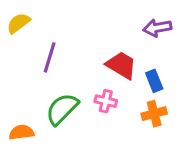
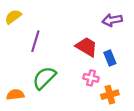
pink cross: (106, 101) -> (91, 78), moved
orange cross: (154, 114) -> (110, 95), moved

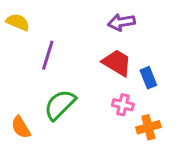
yellow semicircle: (13, 17) -> (18, 22), turned 60
purple arrow: (112, 20) -> (121, 22), moved
orange semicircle: (15, 95) -> (21, 127), turned -114

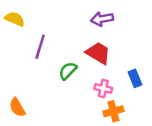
blue rectangle: (148, 78) -> (135, 78), moved
green semicircle: (60, 105) -> (68, 71), moved, size x0.7
orange cross: (148, 127) -> (113, 111), moved

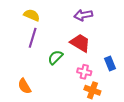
yellow semicircle: (15, 19) -> (32, 15), moved
orange semicircle: (17, 107) -> (24, 86), moved
orange cross: (113, 111) -> (92, 90), turned 35

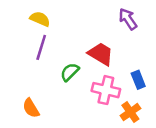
purple arrow: (83, 15) -> (128, 19), moved, turned 66
pink cross: (84, 72) -> (106, 90), size x1.5
orange cross: (92, 90) -> (130, 112), moved, turned 35

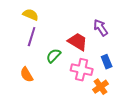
purple arrow: (128, 19) -> (101, 28), moved
orange semicircle: (31, 108) -> (27, 75), moved

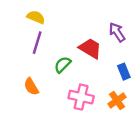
pink cross: (82, 70) -> (81, 97), moved

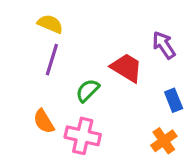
pink cross: (81, 97) -> (83, 136), moved

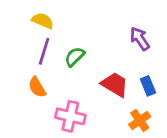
red trapezoid: (126, 68) -> (115, 84), moved
green semicircle: (88, 90) -> (75, 57), moved
orange semicircle: (44, 121) -> (37, 87), moved

